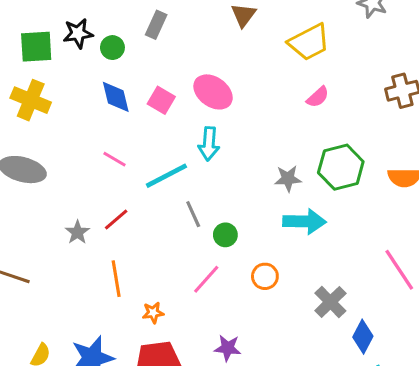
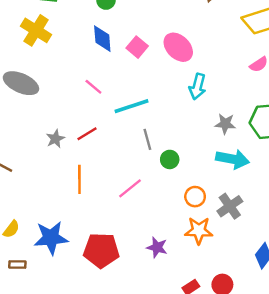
cyan arrow: (209, 144) -> (197, 87), moved
pink line: (206, 279) -> (130, 188), moved
gray cross: (330, 302) -> (230, 206), moved
orange star: (153, 313) -> (199, 231), moved, size x1.6

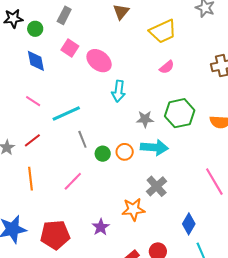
pink square: (137, 47) -> (70, 48), moved
orange circle: (195, 197) -> (125, 152), moved
purple star: (157, 247) -> (101, 227), turned 30

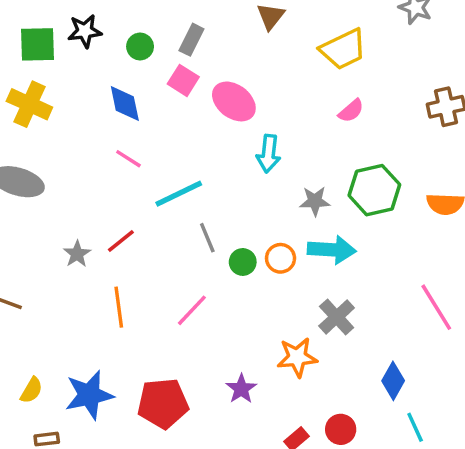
gray rectangle: (64, 15) -> (191, 40), moved
green circle: (35, 29) -> (140, 47), moved
pink line: (33, 101) -> (128, 159), moved

